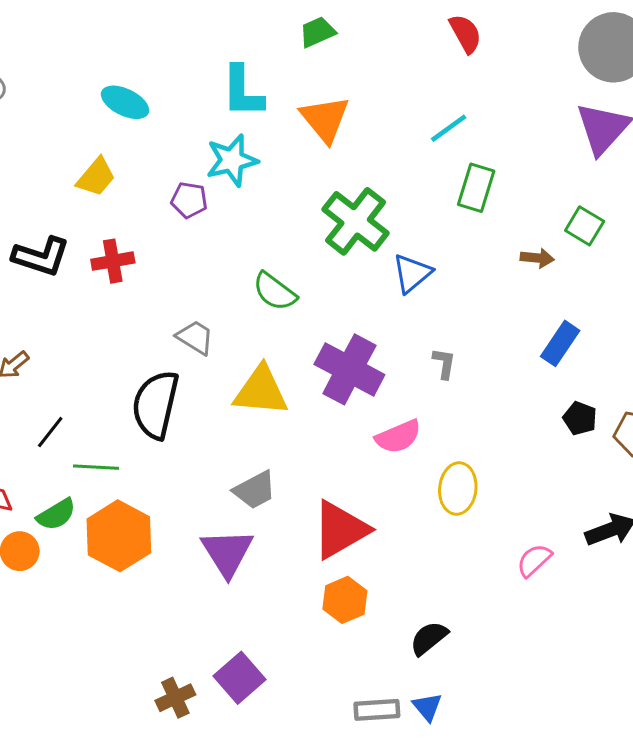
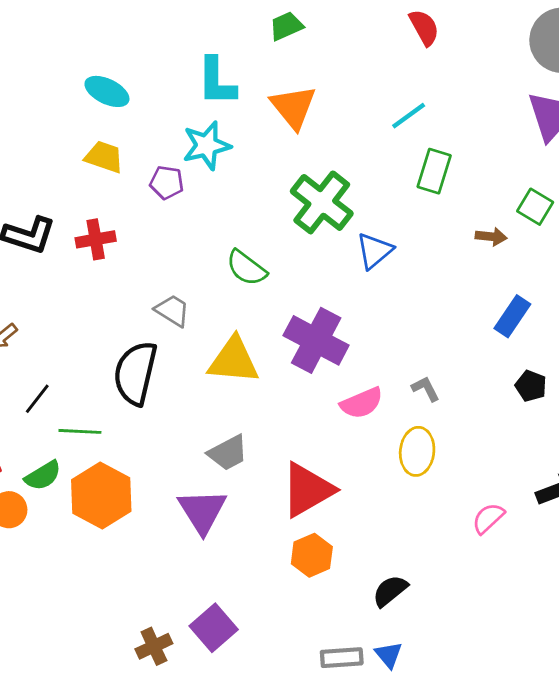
yellow trapezoid: (96, 177) -> (104, 157), moved, turned -111
gray L-shape: (444, 363) -> (426, 389), moved, turned -36

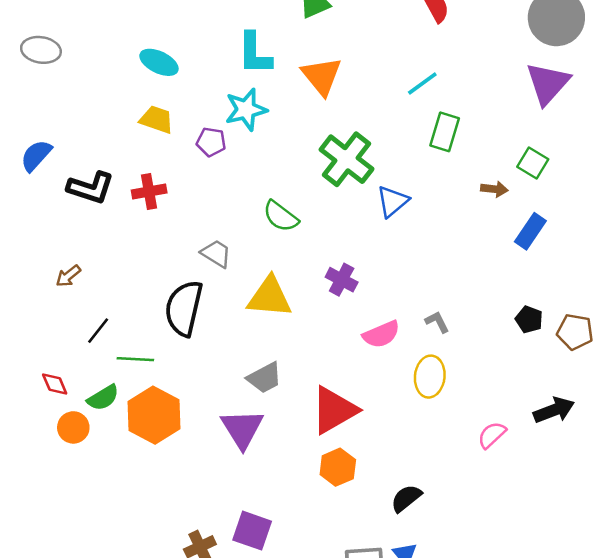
blue rectangle: (512, 316) -> (530, 231), moved
purple cross: (316, 340) -> (342, 280), size x0.6
purple square: (214, 628) -> (252, 531), turned -30

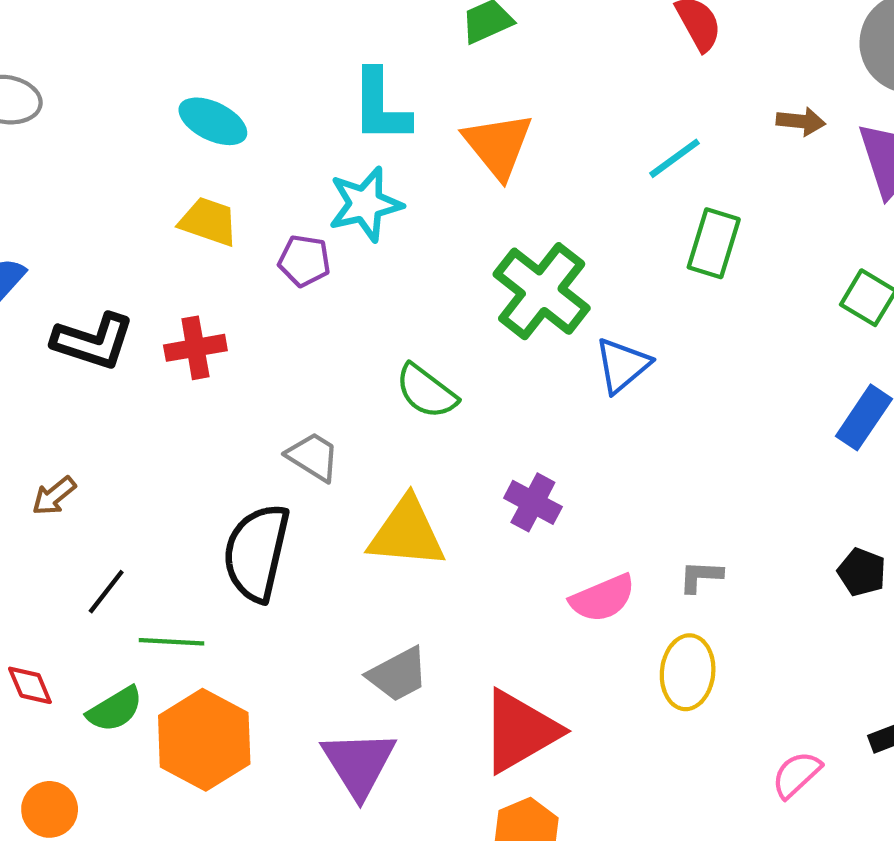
brown arrow: (494, 189) -> (801, 121), moved
gray L-shape: (437, 322) -> (701, 576), turned -60
orange circle: (73, 427) -> (50, 809), moved

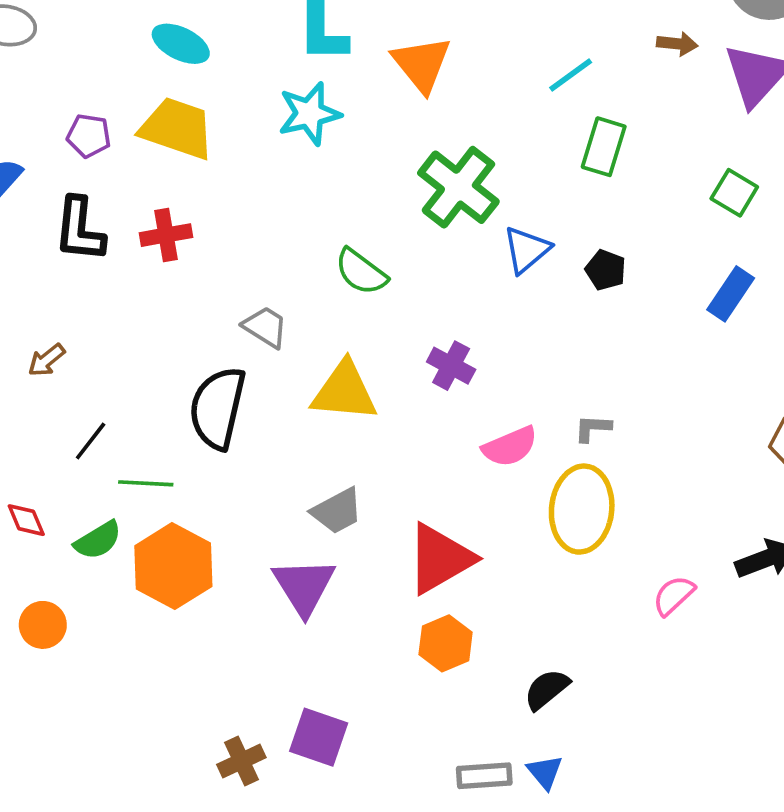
yellow trapezoid: (209, 221) -> (177, 128), size x1.5
purple pentagon: (304, 261) -> (89, 136), moved
black L-shape: (93, 341) -> (80, 230), turned 78
black pentagon: (862, 572) -> (606, 270), moved
yellow ellipse: (688, 672) -> (582, 509), size x1.4

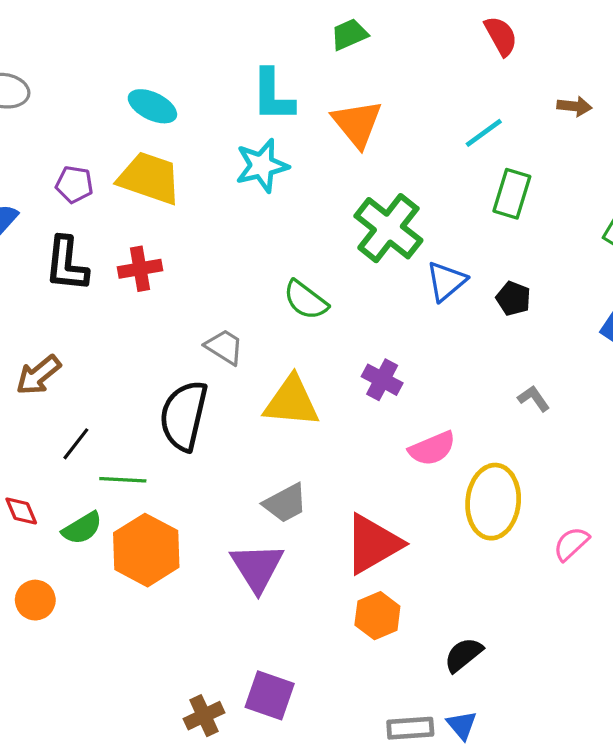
brown arrow: (46, 360) -> (38, 375), size x1.4
gray L-shape: (593, 428) -> (534, 398), moved, turned 52
pink semicircle: (674, 595) -> (571, 544), moved

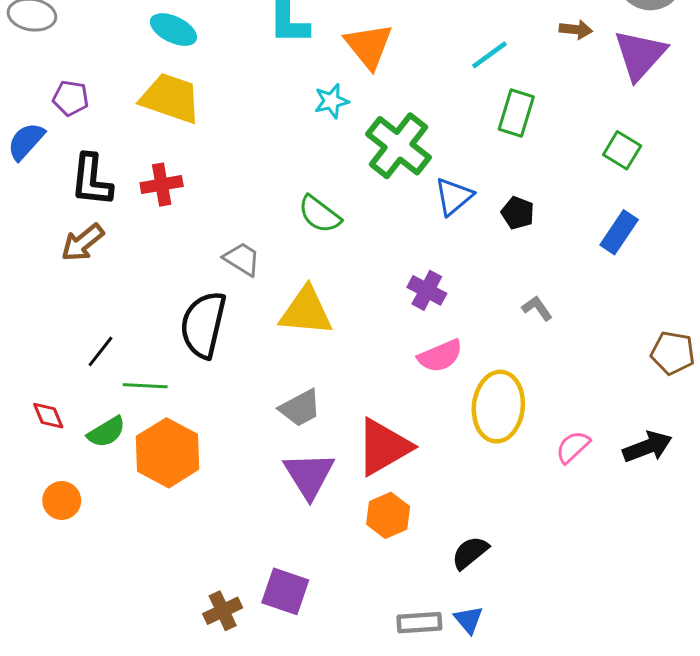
cyan star: (262, 166) -> (331, 101), moved, size x0.7
purple pentagon: (74, 184) -> (71, 98), moved
brown arrow: (38, 375) -> (83, 243), moved
purple cross: (382, 380) -> (427, 290), moved
purple triangle: (257, 567) -> (309, 475), moved

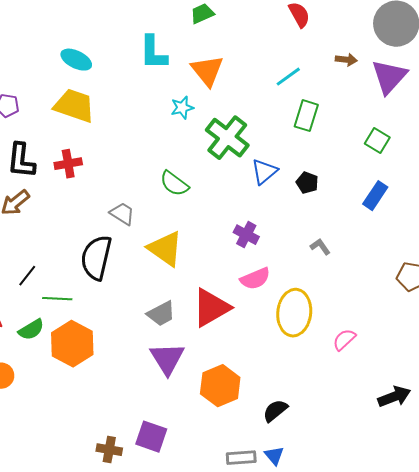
yellow triangle: (306, 311) -> (165, 249), turned 30
red triangle: (384, 447) -> (211, 308), moved
black arrow: (647, 447) -> (394, 397), moved
orange hexagon: (388, 515) -> (220, 386), size x1.4
brown cross: (223, 611) -> (109, 450), turned 35

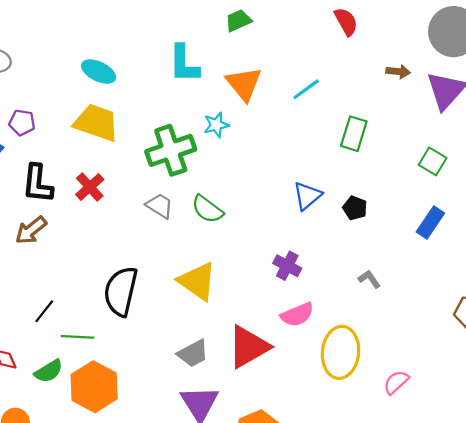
cyan line: (288, 77) -> (306, 89), moved
green cross: (227, 138) -> (171, 150), moved, turned 33
red cross: (68, 164) -> (90, 187), turned -32
gray trapezoid: (122, 214) -> (160, 206), moved

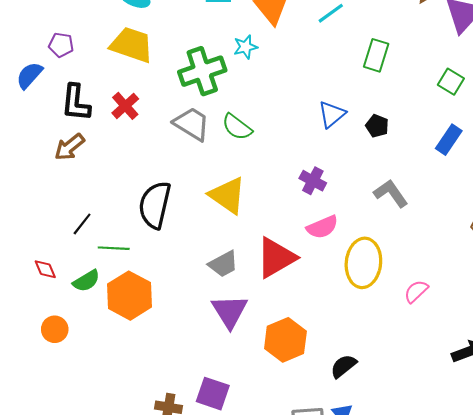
gray trapezoid: (160, 206) -> (192, 124), size x1.4
gray L-shape: (369, 279) -> (391, 193), size x1.6

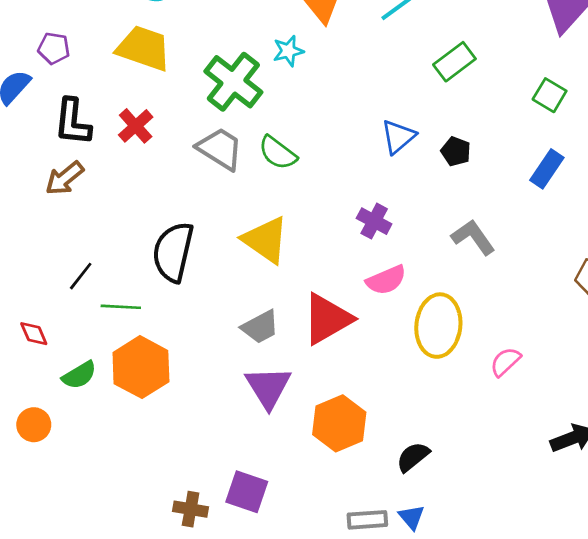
green rectangle: (376, 55) -> (454, 62), turned 36
green cross: (202, 71) -> (233, 82), turned -33
green semicircle: (86, 281) -> (79, 375), moved
orange circle: (55, 329) -> (34, 425), moved

